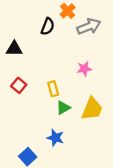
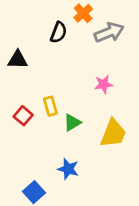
red square: (19, 85) -> (23, 116), moved
yellow rectangle: (53, 89) -> (50, 106), moved
green triangle: (63, 108) -> (72, 122), moved

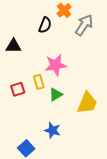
gray arrow: (109, 32) -> (84, 25), turned -35
pink star: (104, 84) -> (56, 65), moved, size x1.5
red square: (23, 116) -> (18, 89), turned 32

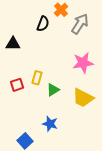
pink star: (56, 65) -> (83, 63), moved
yellow rectangle: (39, 82) -> (37, 78), turned 32
yellow trapezoid: (87, 103) -> (83, 98), turned 95

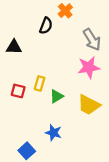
gray arrow: (80, 24) -> (92, 40), moved, turned 115
red square: (17, 85) -> (18, 91), turned 32

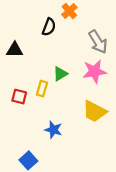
green triangle: (57, 96) -> (60, 74), moved
blue star: (53, 133) -> (53, 130), moved

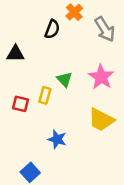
gray arrow: (98, 42) -> (105, 29), moved
pink star: (95, 71) -> (101, 77), turned -30
green triangle: (60, 74) -> (64, 79), turned -42

